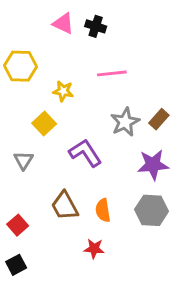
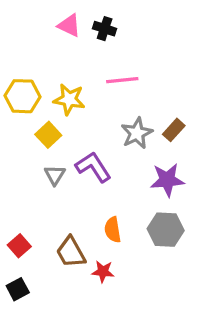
yellow hexagon: (21, 66) -> (23, 96), moved
yellow star: (63, 91) -> (69, 99), size x1.4
gray triangle: (23, 160) -> (55, 175), moved
brown trapezoid: (65, 206) -> (71, 252), moved

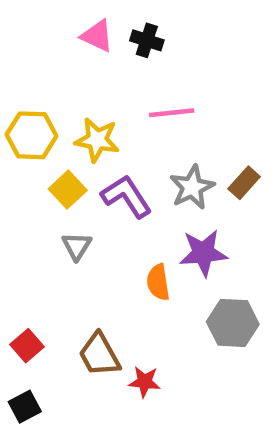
purple L-shape: (93, 167) -> (126, 196), moved
purple star: (167, 180) -> (203, 253), moved
orange semicircle: (113, 230) -> (158, 282), moved

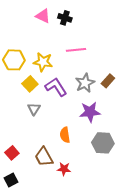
orange semicircle: (158, 282) -> (65, 135), moved

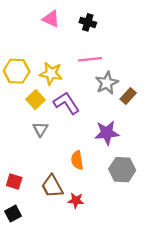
black cross: (65, 18) -> (88, 22), moved
gray star: (85, 83) -> (107, 83), moved
red square: (12, 153) -> (14, 181), turned -32

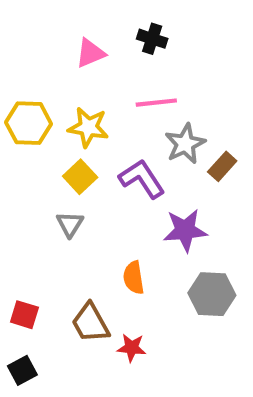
pink triangle: (51, 19) -> (90, 53), moved, turned -48
yellow square: (36, 100) -> (80, 177), moved
purple L-shape: (66, 103) -> (142, 179), moved

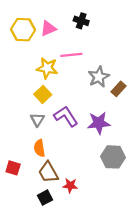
pink line: (156, 103) -> (71, 55), moved
yellow hexagon: (29, 123) -> (23, 30), moved
purple L-shape: (142, 179) -> (66, 116), moved
orange semicircle: (134, 278) -> (39, 148), moved
black square: (22, 370) -> (45, 198), moved

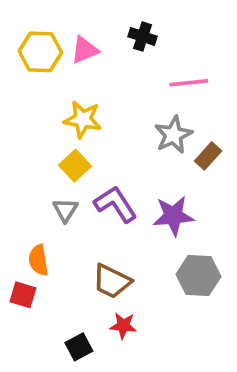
pink line: (71, 55) -> (189, 83), moved
orange semicircle: (39, 148) -> (38, 260), moved
brown trapezoid: (48, 172) -> (112, 281), moved, turned -35

